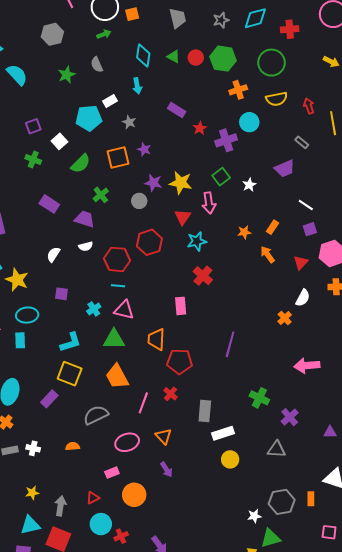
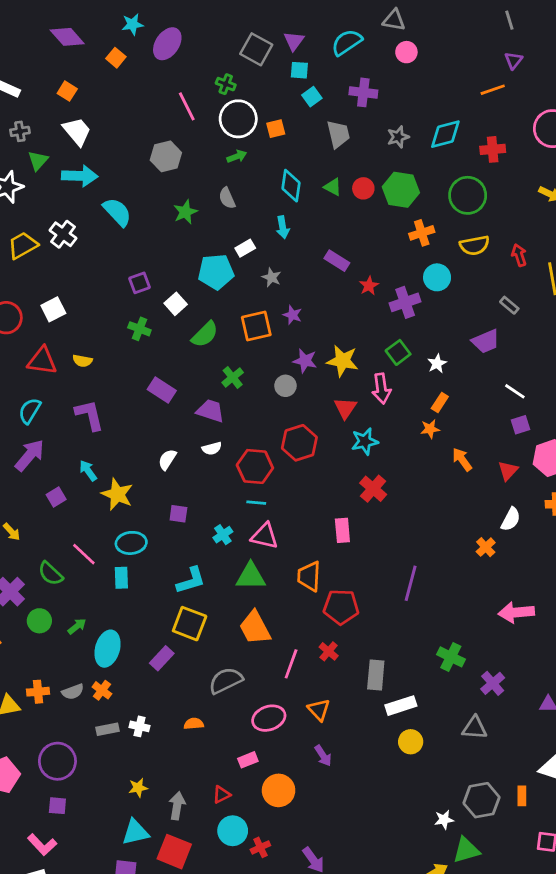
orange rectangle: (273, 227) -> (440, 402), moved

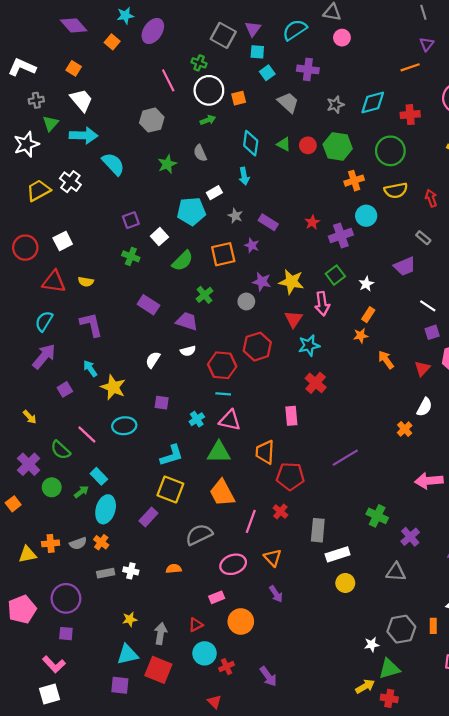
gray trapezoid: (338, 134) -> (288, 102), turned -35
purple rectangle: (337, 261) -> (268, 222), moved
cyan rectangle: (121, 578) -> (99, 476), moved, turned -42
purple line: (411, 583) -> (345, 458), turned 44

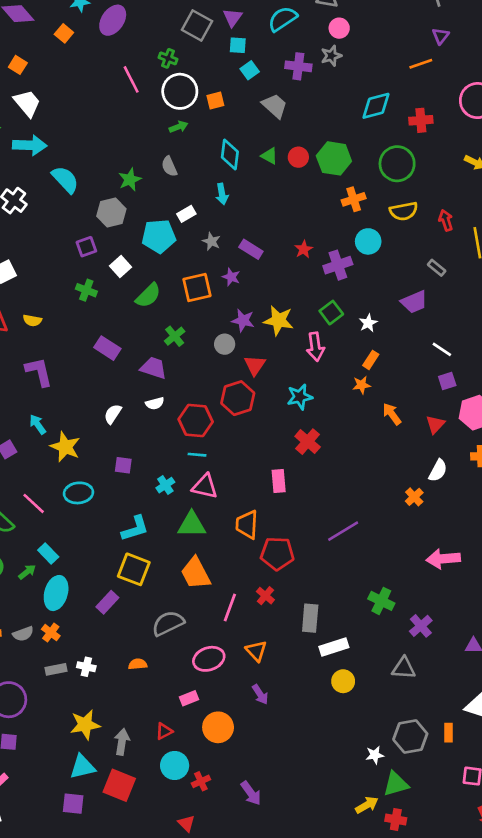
gray star: (335, 105) -> (331, 56), moved
gray hexagon: (152, 120) -> (111, 212), moved
red triangle: (294, 319) -> (255, 365), moved
yellow star: (130, 619) -> (85, 725), size x1.6

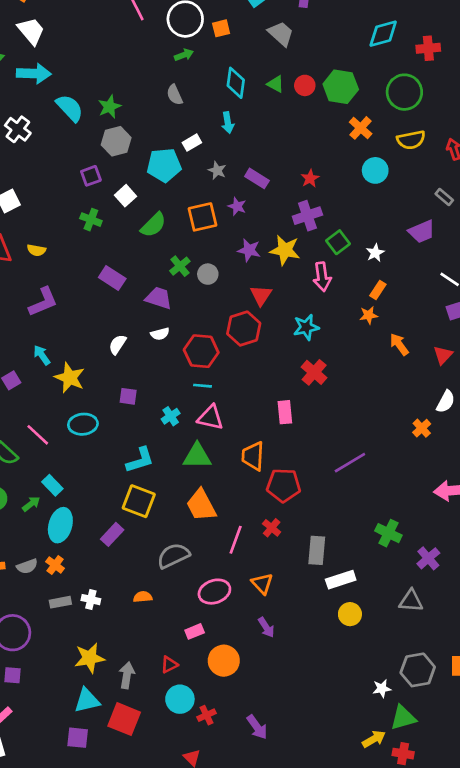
green star: (130, 180) -> (110, 107), moved
orange cross: (354, 199) -> (361, 128), turned -30
purple cross: (338, 265) -> (307, 216), moved
gray circle: (225, 344) -> (208, 274), moved
purple L-shape: (39, 372) -> (43, 302), turned 80

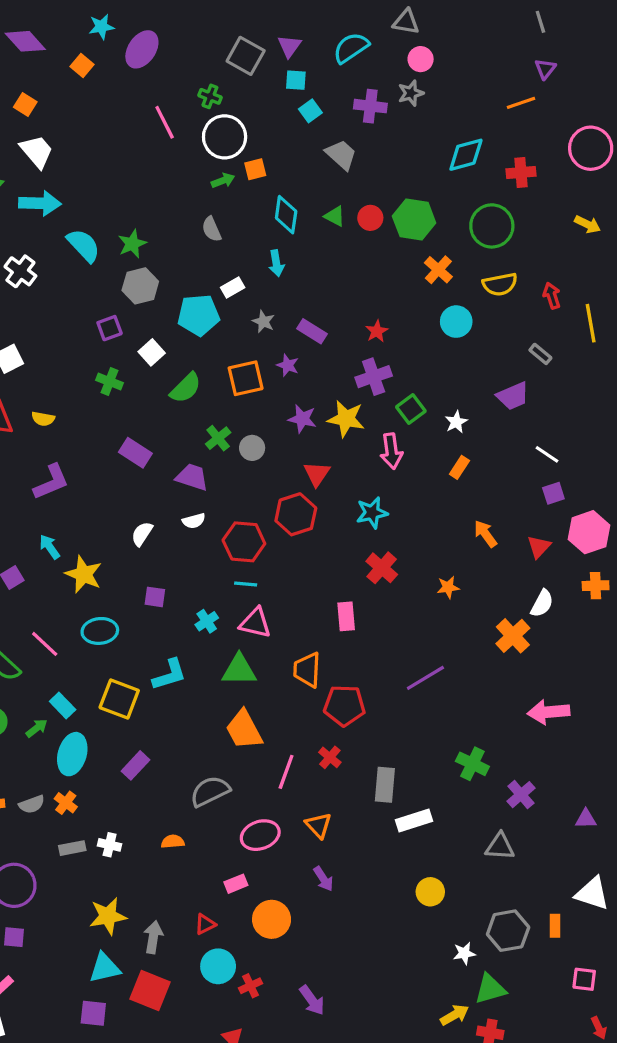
orange square: (221, 28) -> (255, 169), moved
orange star: (369, 315) -> (448, 587), moved
orange cross: (422, 428) -> (513, 636), size x1.5
yellow square: (139, 501) -> (119, 699), moved
yellow circle: (350, 614) -> (430, 892), moved

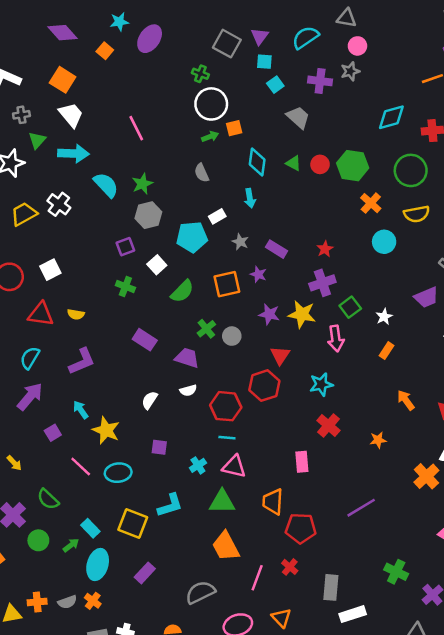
orange square: (25, 104) -> (63, 80), size x1.5
pink line: (165, 122) -> (136, 128), moved
pink line: (45, 644) -> (81, 467), moved

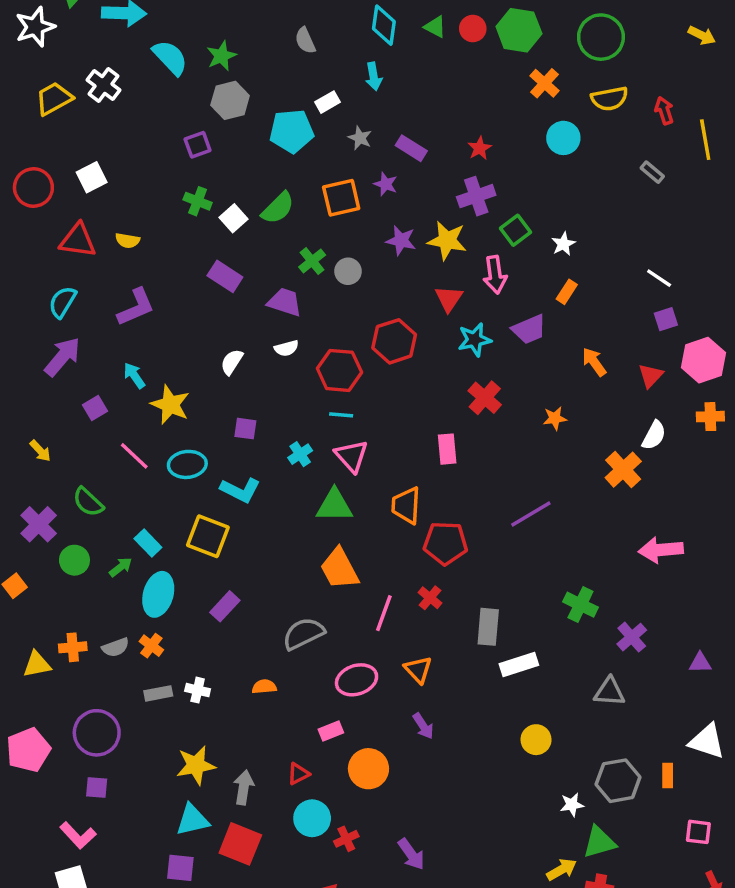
white square: (157, 265) -> (233, 218), moved
purple trapezoid: (426, 297) -> (529, 329), moved
red triangle: (280, 355) -> (449, 299), moved
pink triangle: (234, 467) -> (351, 456), turned 35
cyan L-shape: (170, 505) -> (240, 490), moved, turned 44

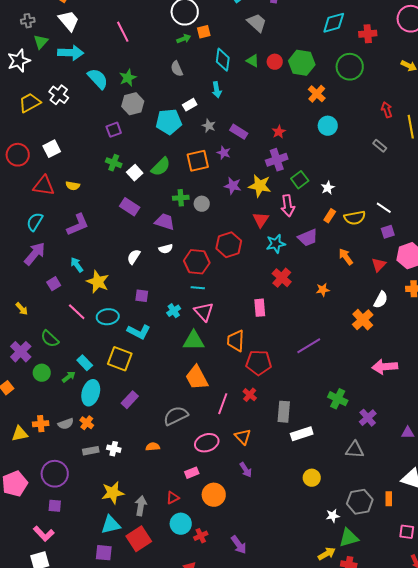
yellow semicircle: (610, 99) -> (355, 218), moved
green cross: (312, 261) -> (181, 198), turned 35
red square: (240, 844) -> (139, 539), turned 35

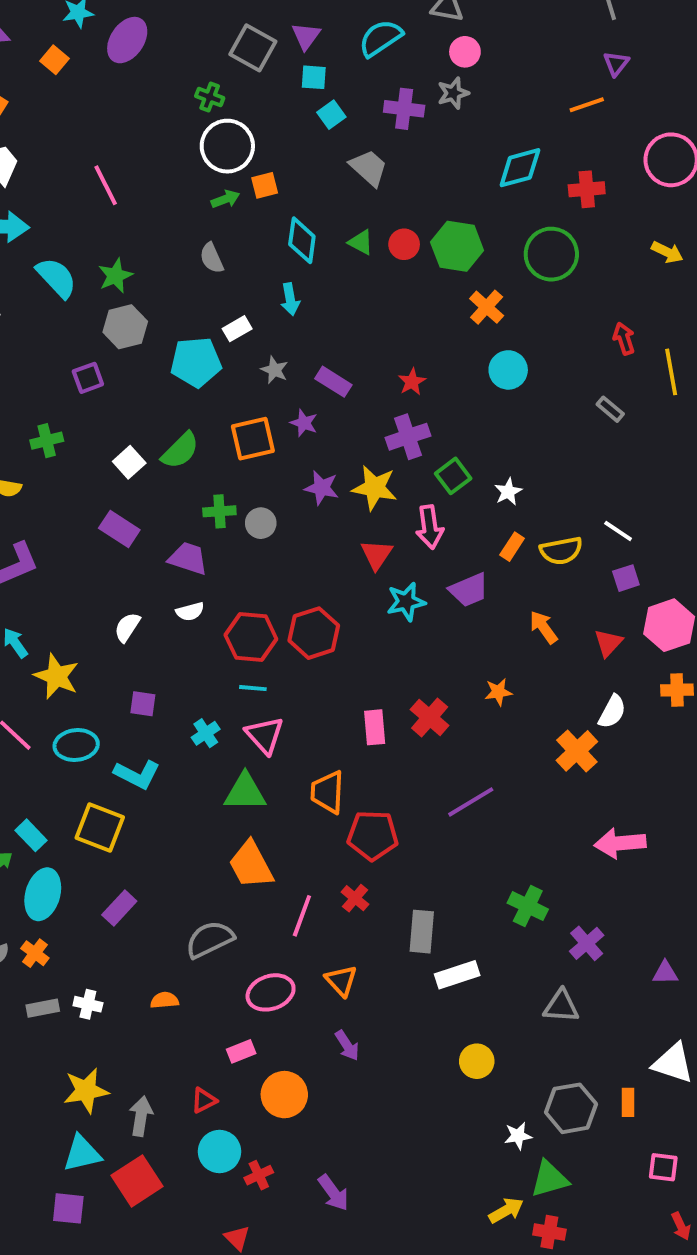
green cross: (114, 163) -> (47, 441), moved, turned -35
red hexagon: (229, 245) -> (314, 633), moved
red cross: (282, 278) -> (430, 718), moved

